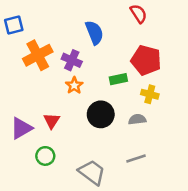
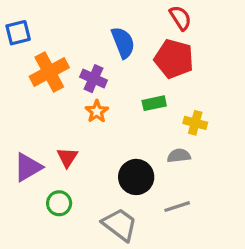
red pentagon: (146, 60) -> (174, 59), moved
black circle: (101, 114) -> (136, 177), moved

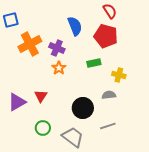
green circle: (59, 203) -> (43, 128), moved

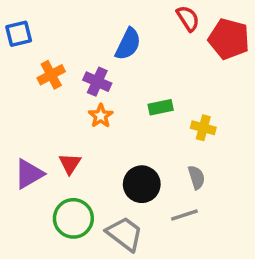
blue semicircle: (75, 26) -> (128, 44), turned 48
red pentagon: (106, 36) -> (229, 39), moved
orange cross: (30, 44) -> (51, 75), size x0.7
gray semicircle: (109, 95) -> (196, 177), moved, turned 80
green circle: (43, 128) -> (73, 218), size x1.5

